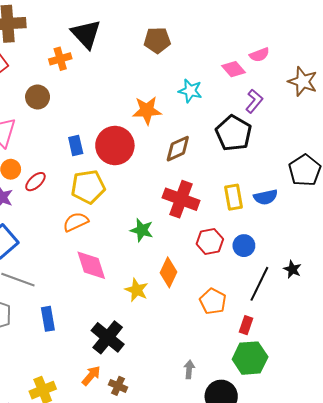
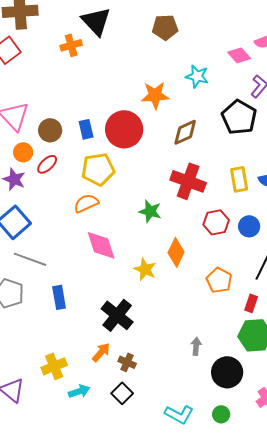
brown circle: (38, 97) -> (50, 130), moved

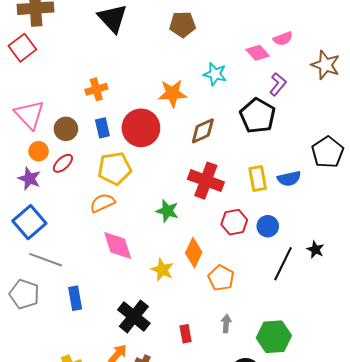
orange cross: (71, 45) -> (96, 89), moved
orange pentagon: (219, 280) -> (221, 278), moved
red rectangle: (251, 303) -> (186, 334), moved, turned -30
gray arrow: (196, 346) -> (226, 324), moved

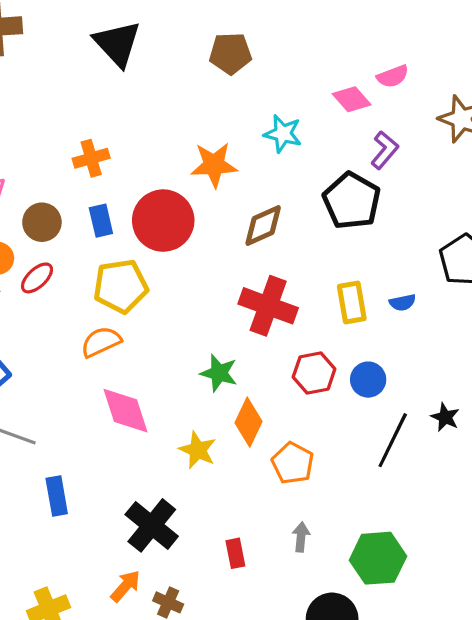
blue semicircle: (289, 179) -> (403, 303), size x0.7
green star: (167, 211) -> (219, 373), moved

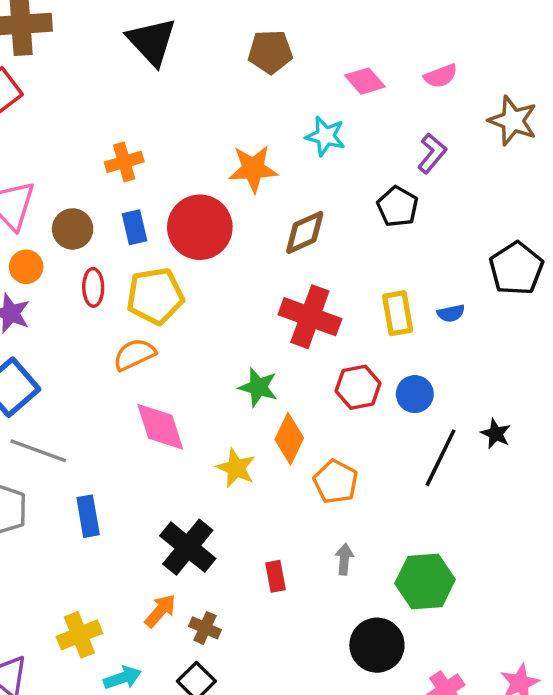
pink diamond: (352, 99) -> (365, 81), moved
black pentagon: (352, 201) -> (398, 207), size x0.7
red ellipse: (37, 278) -> (93, 287), moved, turned -48

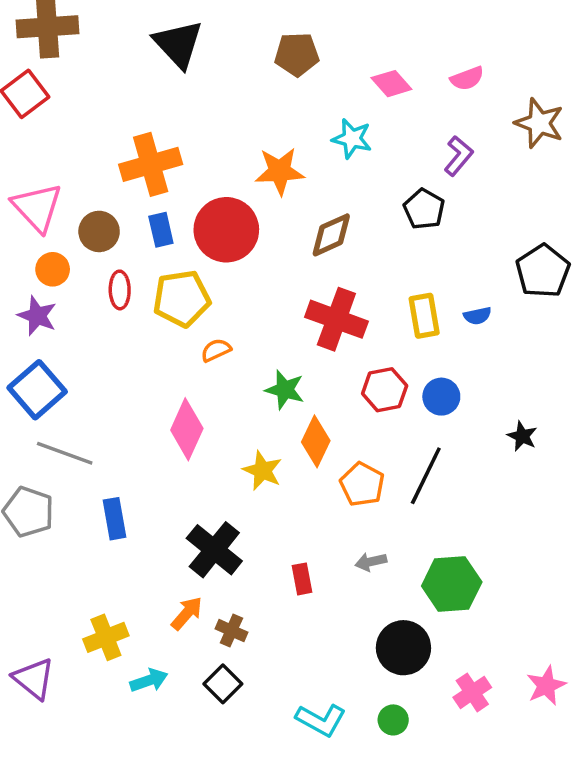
orange cross: (124, 162) -> (151, 164), size x1.6
orange semicircle: (134, 354) -> (216, 350), moved, size x0.7
pink diamond: (160, 427) -> (187, 429), turned 42
black line: (441, 458) -> (426, 476), moved
gray arrow: (344, 559) -> (371, 562), turned -108

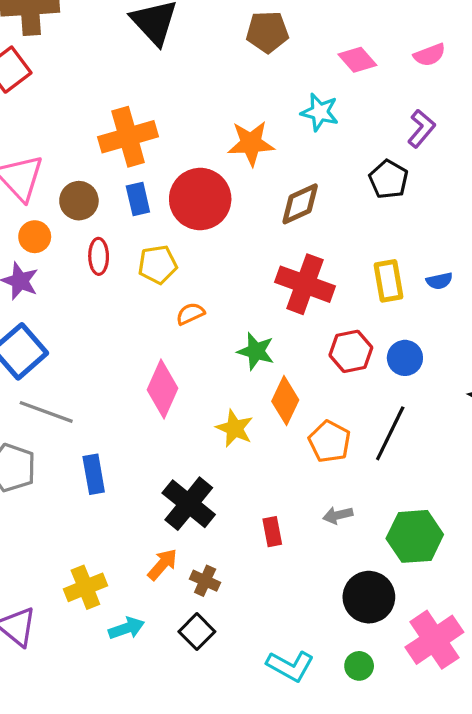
yellow pentagon: (182, 299) -> (158, 265), size x0.7
pink cross: (472, 692) -> (434, 640), size x1.6

